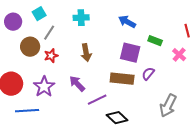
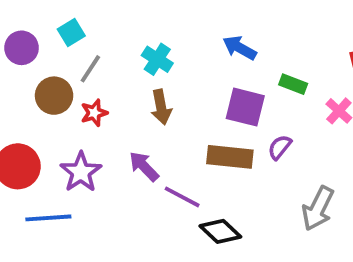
cyan cross: (81, 18) -> (157, 59), moved, turned 35
purple line: (97, 100) -> (182, 197), turned 54

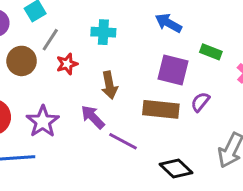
cyan cross: (157, 59) -> (103, 32), turned -30
brown arrow: (161, 107) -> (109, 85), moved
red star: (94, 113) -> (67, 64), moved
black diamond: (220, 231) -> (176, 169), moved

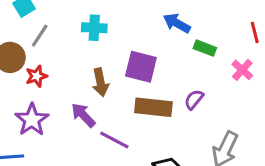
blue arrow: (168, 23) -> (177, 23), moved
red star: (67, 64) -> (37, 76), moved
purple square: (173, 70) -> (141, 67), moved

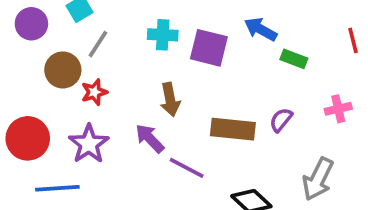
purple square: (141, 67) -> (209, 48), moved
pink cross: (242, 70) -> (338, 109), moved, turned 35

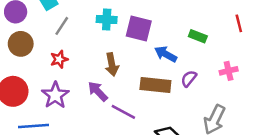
blue arrow: (261, 29) -> (166, 54), moved
brown circle: (63, 70) -> (21, 44), moved

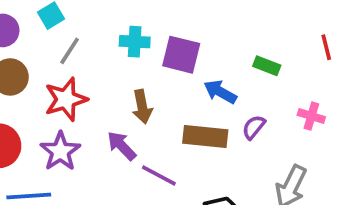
red star: (59, 59) -> (66, 99), size x1.6
pink cross: (229, 71) -> (311, 116), turned 30

